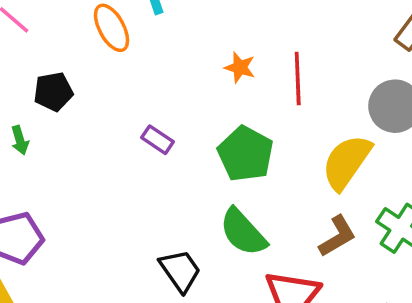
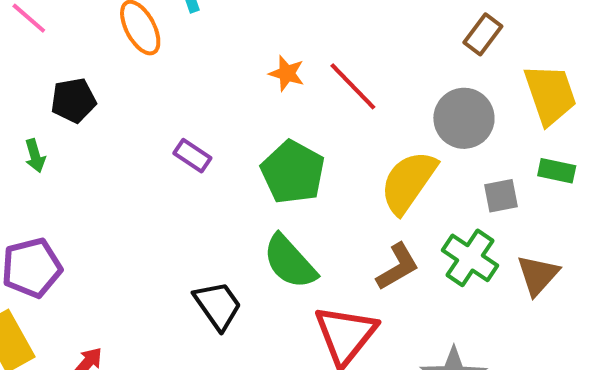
red line: (298, 79) -> (353, 86), turned -42

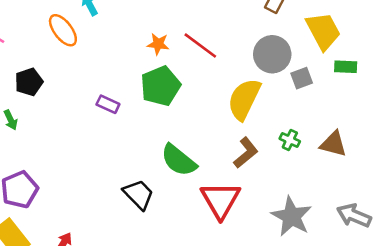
green rectangle: (557, 171) -> (346, 67), moved
green pentagon: (293, 172) -> (160, 86), moved, turned 30
gray square: (501, 196) -> (302, 78), moved
green cross: (470, 258) -> (290, 140), size x0.6
brown triangle: (538, 275) -> (333, 144), turned -48

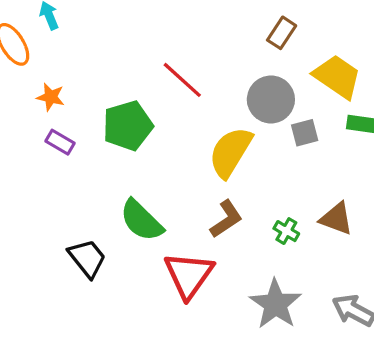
yellow trapezoid: (323, 31) -> (337, 77), turned -33
orange star: (158, 44) -> (51, 97), moved
green cross: (290, 140) -> (286, 231), moved

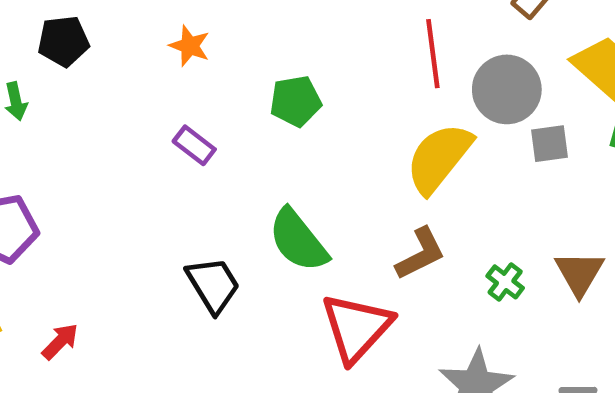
red line: (182, 80) -> (433, 54), moved, turned 33
green pentagon: (128, 126) -> (296, 101), size x0.7
purple rectangle: (60, 142) -> (194, 145), moved
brown triangle: (336, 219) -> (579, 273), turned 33

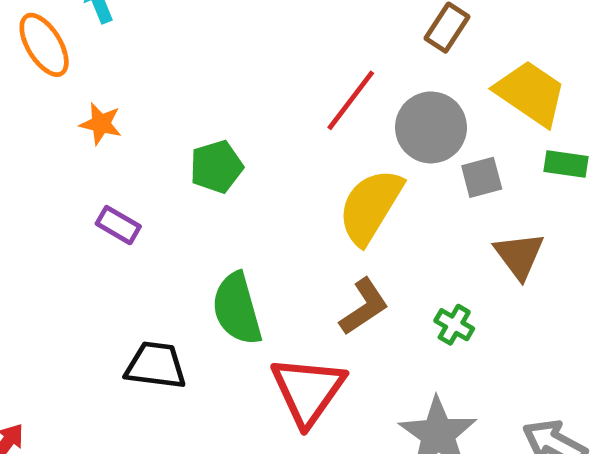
red line: (433, 54) -> (351, 100), turned 52
green semicircle: (298, 240) -> (237, 309), turned 30
brown triangle: (579, 273) -> (519, 255), moved
black trapezoid: (213, 285) -> (156, 365), turned -44

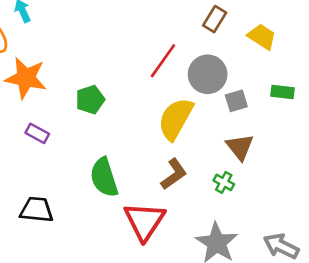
yellow trapezoid: (531, 93) -> (262, 37), moved, size x0.7
orange star: (101, 124) -> (26, 78), size x1.8
brown triangle: (519, 255) -> (240, 147), moved
black trapezoid: (156, 365) -> (37, 210), moved

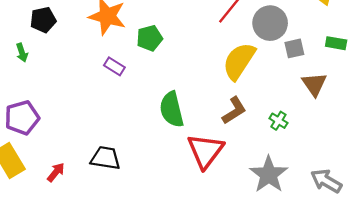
green pentagon: (90, 100) -> (150, 38), moved
brown triangle: (240, 147) -> (314, 84), moved
black trapezoid: (37, 210) -> (105, 158), moved

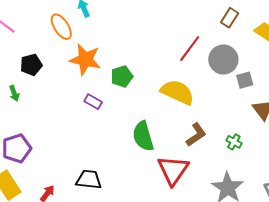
yellow semicircle: (239, 61) -> (177, 92), moved, turned 84

